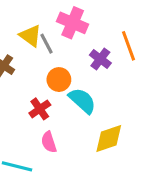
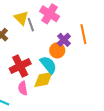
orange circle: (59, 80) -> (57, 50), moved
red cross: (40, 109) -> (20, 66), size x1.5
yellow diamond: (109, 138) -> (43, 80), moved

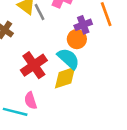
purple cross: (64, 40) -> (83, 25), turned 32
pink semicircle: (23, 88) -> (30, 101), moved

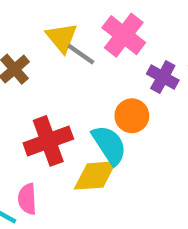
gray line: (40, 12) -> (81, 54), turned -42
purple cross: (83, 25) -> (163, 77), moved, turned 35

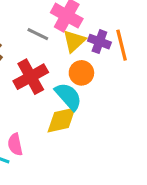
yellow triangle: (62, 38) -> (74, 41), moved, turned 35
red cross: (48, 141) -> (31, 77), moved

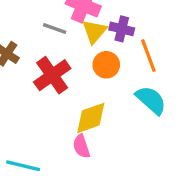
orange line: (122, 45) -> (148, 56), moved
cyan semicircle: (68, 96) -> (151, 100), moved
pink semicircle: (15, 144) -> (81, 146), moved

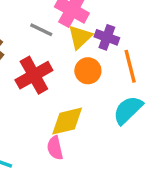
cyan semicircle: (151, 100) -> (128, 110), turned -92

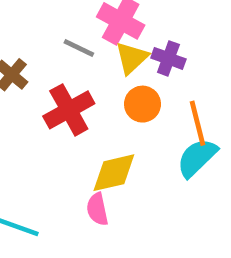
orange line: (130, 66) -> (197, 123), moved

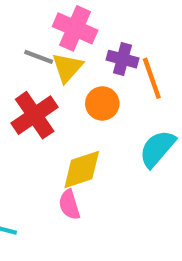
yellow triangle: (132, 58) -> (67, 68), moved
orange line: (197, 123) -> (152, 78), moved

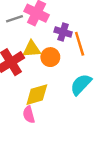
gray line: (39, 57) -> (14, 19), moved, turned -42
yellow triangle: (67, 68) -> (32, 49), moved, turned 42

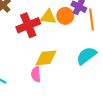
orange circle: (50, 57) -> (65, 16), moved

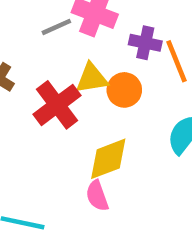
orange circle: (65, 16) -> (124, 90), moved

